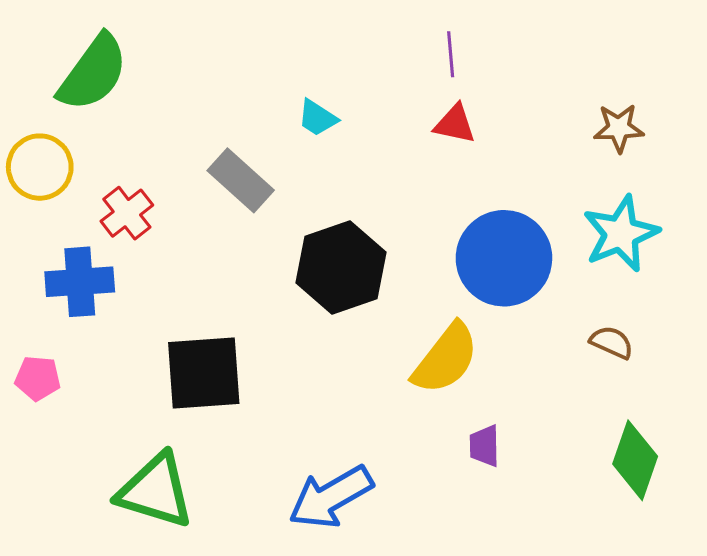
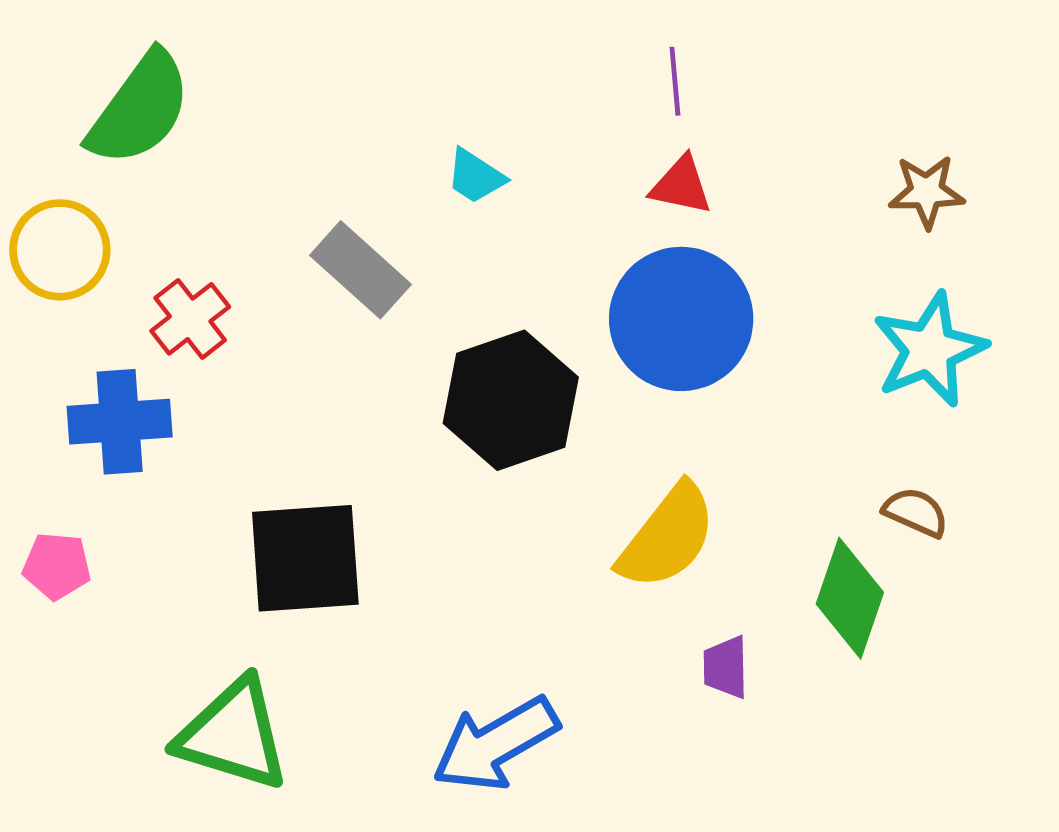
blue circle: (504, 258) -> (681, 319), moved
green diamond: (635, 460) -> (850, 598), moved

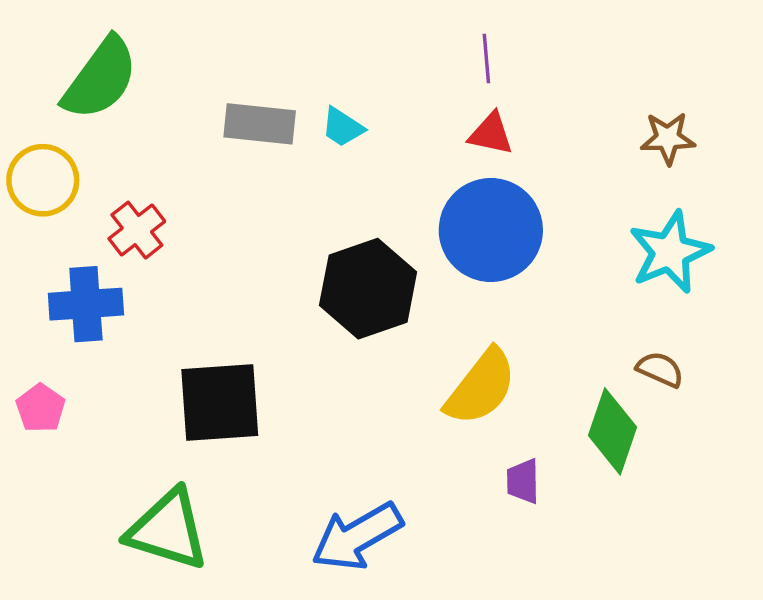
gray rectangle: (360, 270) -> (260, 124), moved, turned -36
pink pentagon: (57, 566) -> (41, 408), turned 30

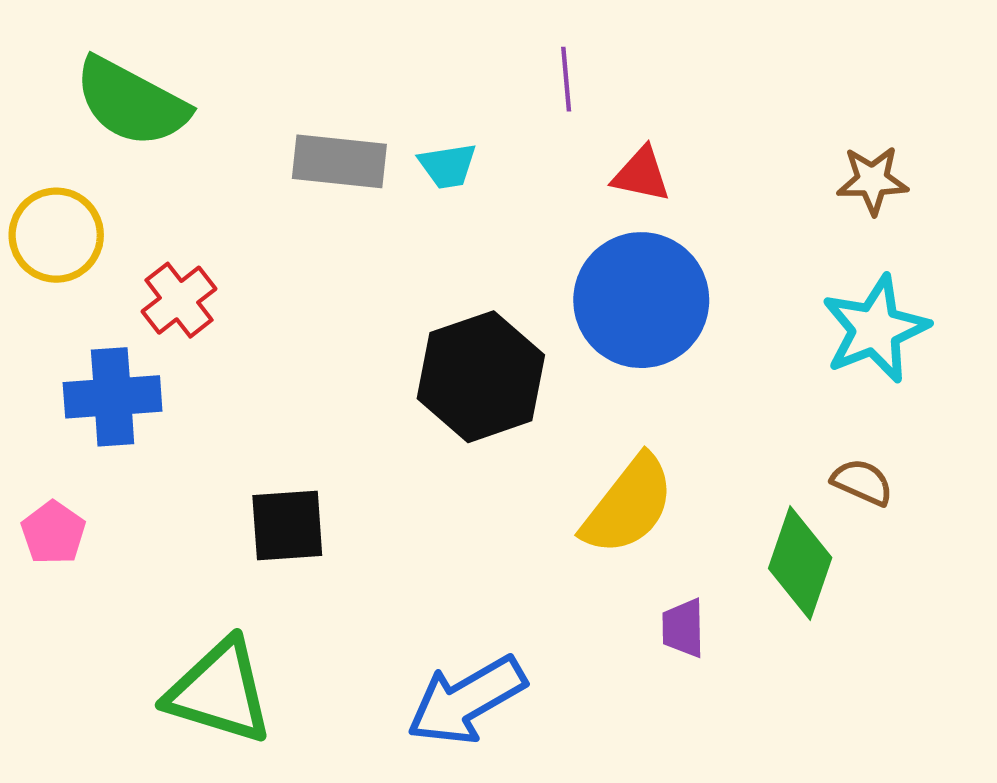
purple line: (486, 59) -> (566, 79), moved
green semicircle: (100, 78) -> (131, 102), turned 82
cyan trapezoid: (343, 127) -> (448, 166), turned -42
black square: (220, 403) -> (287, 525), size x0.7

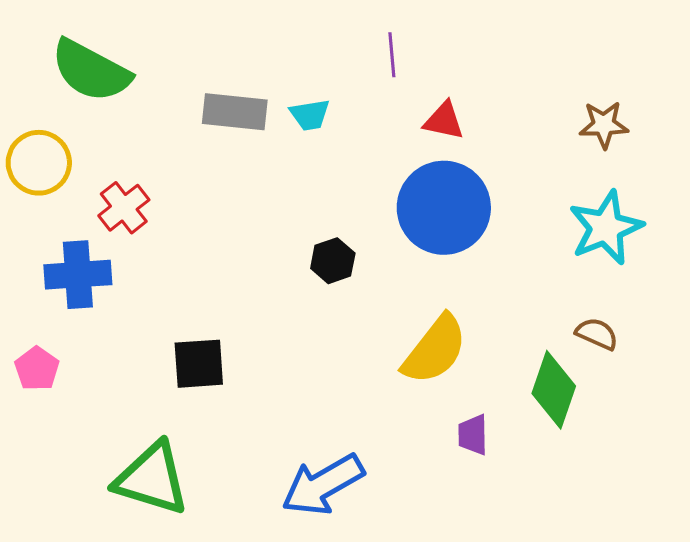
black hexagon: (481, 377) -> (333, 261), size x0.5

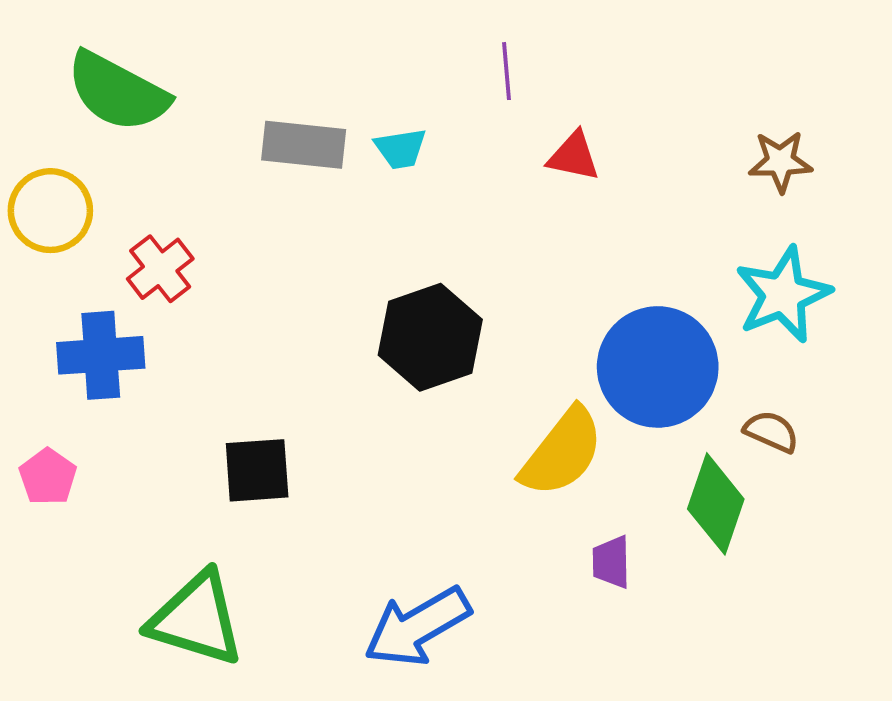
blue circle: (444, 208) -> (658, 367), moved
black hexagon: (333, 261) -> (430, 337), size x1.8

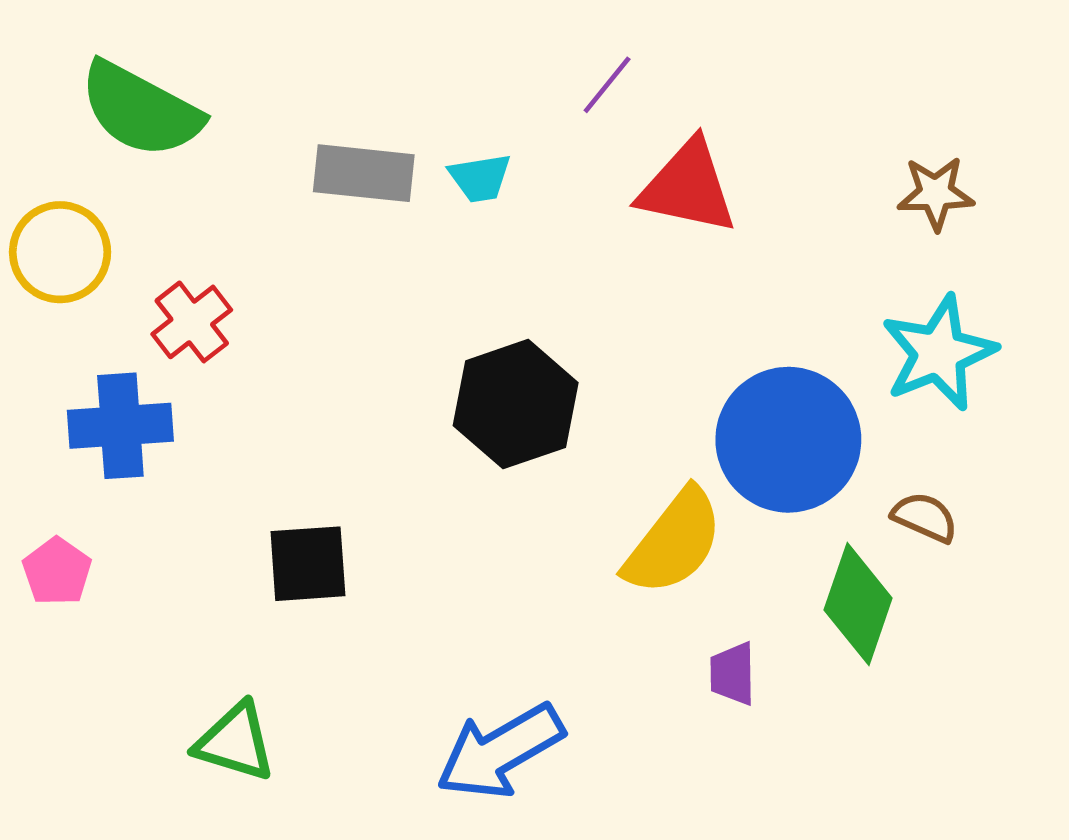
purple line: (506, 71) -> (607, 85), turned 44
red triangle: (574, 156) -> (688, 187), size x1.6
green triangle: (196, 619) -> (235, 742), size x0.7

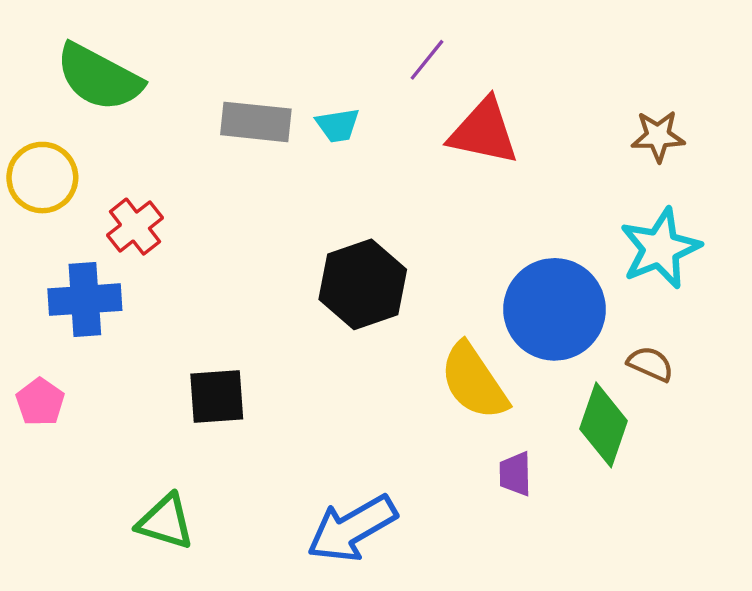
yellow semicircle: (674, 542) -> (474, 381), turned 108

